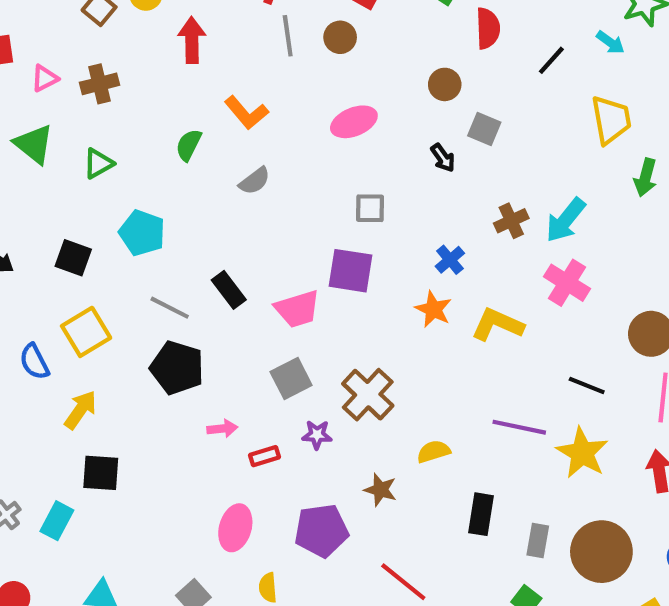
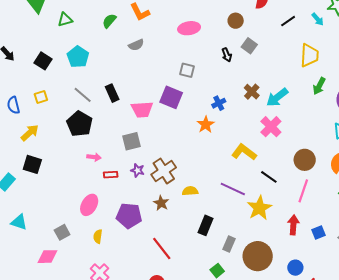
brown cross: (511, 221) -> (252, 92), turned -35
yellow L-shape: (498, 324) -> (244, 152), moved
yellow square: (86, 332) -> (41, 97), size x0.6
brown cross: (368, 395) -> (164, 171), moved

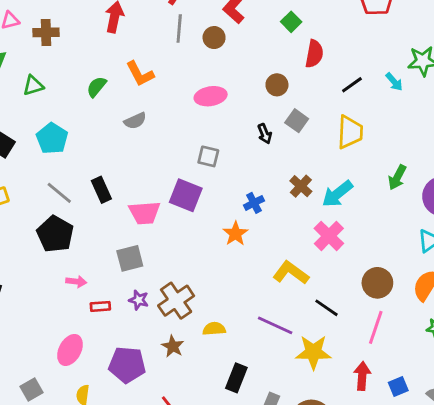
yellow trapezoid: (309, 55) -> (350, 132), moved
yellow star: (259, 208) -> (313, 352), turned 30

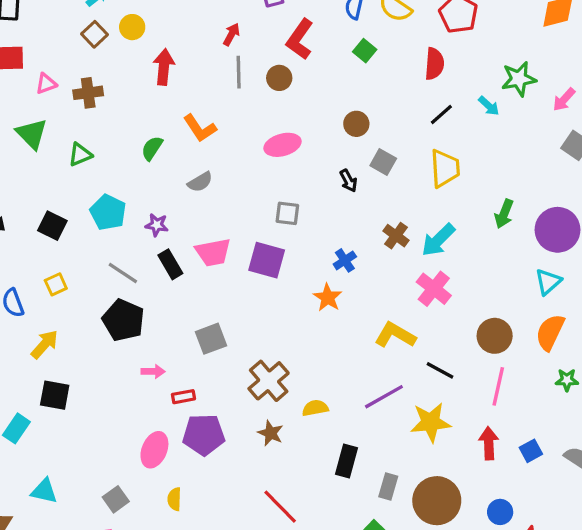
red semicircle: (314, 54) -> (434, 64), moved
pink trapezoid: (145, 213) -> (213, 252), moved
purple star: (139, 300) -> (157, 225), moved
purple line: (275, 325) -> (384, 397), turned -48
purple pentagon: (127, 365) -> (204, 435), moved

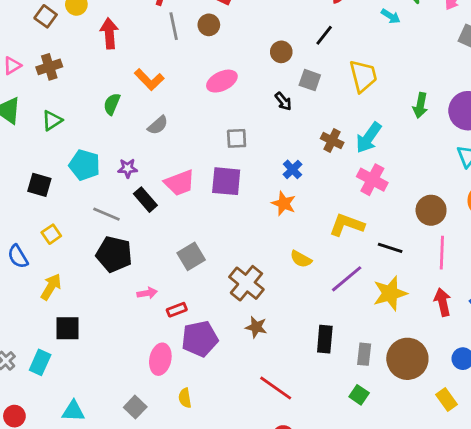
black line: (441, 114) -> (324, 35), moved
yellow semicircle: (315, 408) -> (301, 259), moved, turned -130

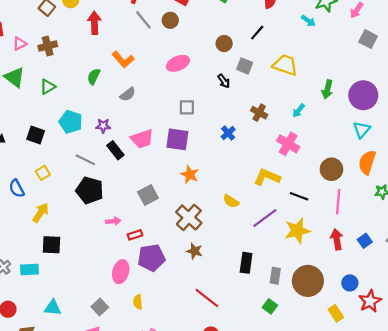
gray line: (174, 26) -> (143, 20), turned -30
yellow trapezoid: (363, 76) -> (285, 65), turned -60
cyan arrow: (369, 138) -> (299, 111), moved, size x0.6
orange star: (284, 203) -> (190, 175), moved
cyan rectangle: (40, 362) -> (29, 270), turned 60

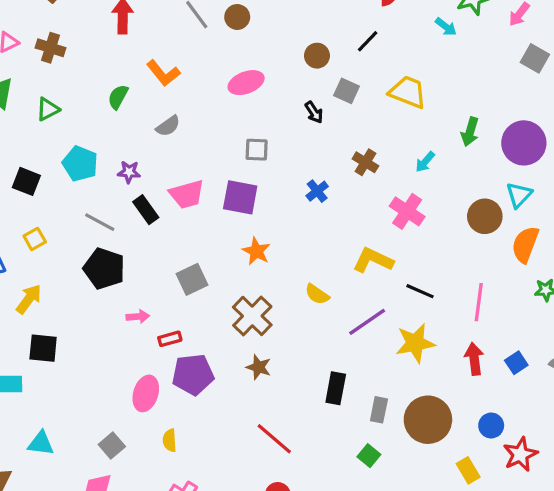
brown cross: (48, 46) -> (50, 48), turned 30
brown circle: (331, 169) -> (485, 216), moved

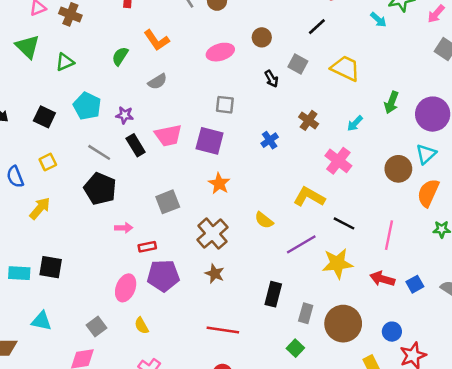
brown circle: (317, 56) -> (262, 37), moved
black square: (43, 348) -> (51, 267), moved
red arrow: (474, 359) -> (382, 279), turned -70
red line: (274, 439) -> (223, 330), turned -36
yellow semicircle: (170, 440) -> (142, 326), turned -30

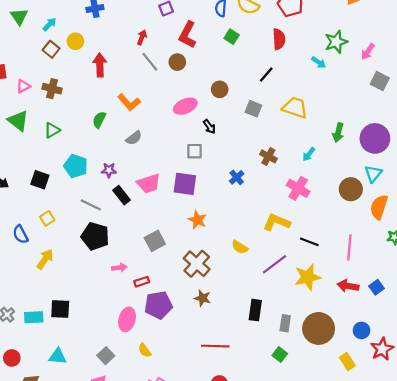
black arrow: (271, 79) -> (209, 127), moved

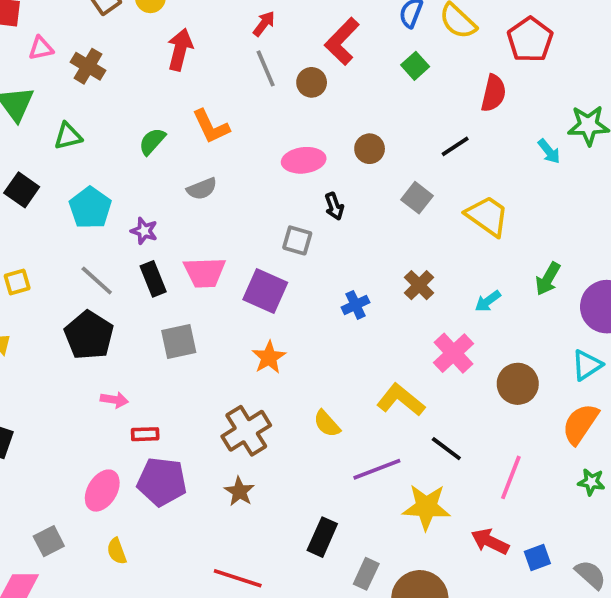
black square: (40, 180) -> (22, 190), moved
brown circle: (351, 189) -> (518, 384), moved
gray square: (155, 241) -> (179, 341), moved

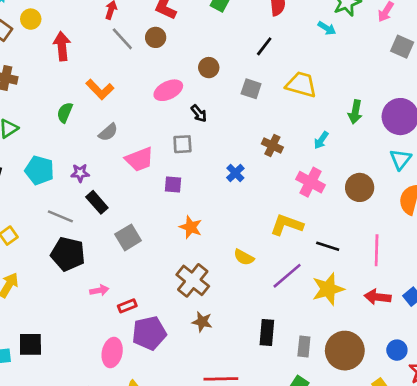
pink trapezoid: (205, 272) -> (139, 159), moved
purple square: (265, 291) -> (173, 185), size x0.6

